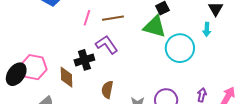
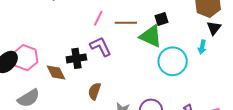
pink line: (87, 18) -> (98, 18), moved
brown line: (113, 18) -> (126, 23), moved
brown diamond: (66, 77) -> (56, 73), turned -35

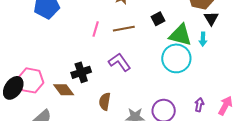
green triangle: (151, 36) -> (180, 35), moved
purple L-shape: (101, 47) -> (119, 62), moved

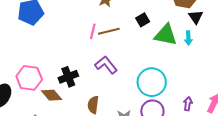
pink line: (96, 29) -> (93, 31), moved
cyan circle: (176, 58) -> (152, 82), moved
pink hexagon: (31, 80) -> (29, 78), moved

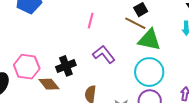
brown line: (109, 31) -> (135, 23), moved, turned 40
green triangle: (166, 35) -> (149, 40), moved

